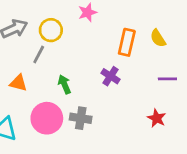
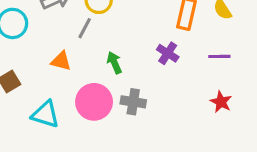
purple line: (167, 79) -> (219, 56), moved

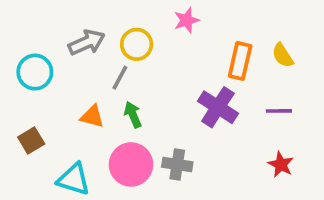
purple cross: (168, 53) -> (218, 107), size x1.5
green arrow: (114, 63) -> (133, 115), moved

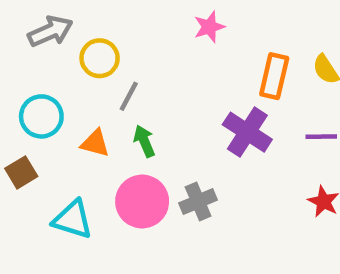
gray arrow: (87, 42) -> (50, 31), moved
yellow circle: (137, 44) -> (100, 58), moved
cyan circle: (35, 72) -> (41, 116), moved
gray cross: (177, 165) -> (198, 202), turned -32

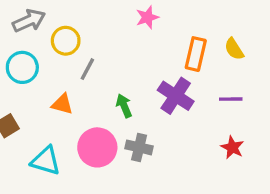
cyan circle: (41, 116) -> (22, 67), moved
green arrow: (144, 141) -> (124, 106), moved
gray cross: (198, 202) -> (139, 147), turned 36

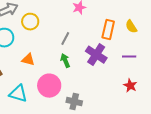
gray line: (87, 69) -> (65, 39), moved
gray cross: (139, 147) -> (74, 102), moved

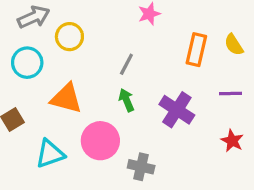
purple cross: (96, 55) -> (177, 110), moved
orange triangle: (28, 60) -> (66, 98), size x1.5
cyan triangle: (18, 94) -> (50, 154), turned -36

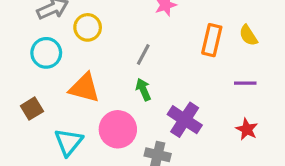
purple cross: (177, 110) -> (185, 120), moved
cyan triangle: (50, 154) -> (69, 142), turned -32

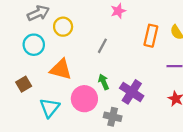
green arrow: (143, 89) -> (104, 82), moved

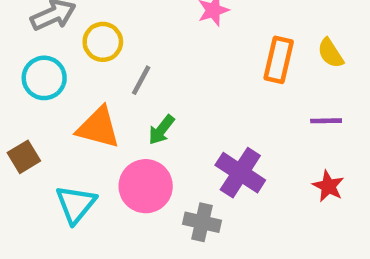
gray line: (102, 46) -> (141, 80), moved
green arrow: (104, 82) -> (161, 130), moved, turned -119

